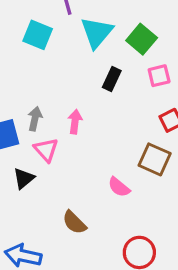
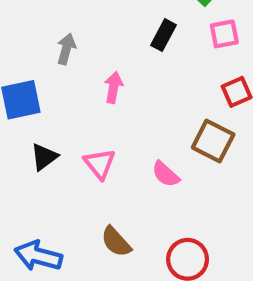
gray arrow: (35, 119) -> (66, 49), moved
pink triangle: (46, 150) -> (100, 164), moved
brown semicircle: (74, 222) -> (116, 242), moved

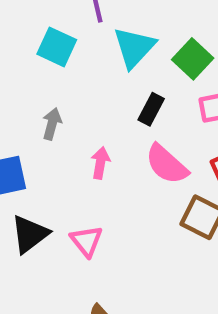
black triangle: (44, 157) -> (30, 234), size x1.4
pink semicircle: (166, 174) -> (167, 164), moved, size x1.5

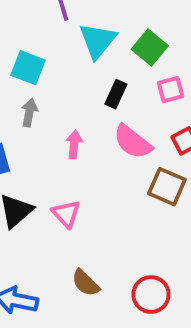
cyan square: (57, 47) -> (28, 68), moved

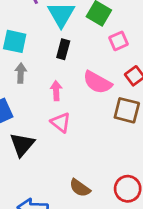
black rectangle: (116, 94) -> (63, 49), moved
pink triangle: (66, 214) -> (61, 122), moved

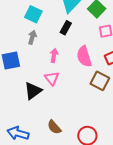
pink semicircle: (97, 82) -> (84, 56), turned 30
black triangle: (22, 145) -> (33, 91), moved

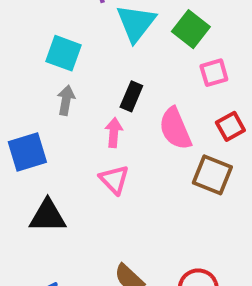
black rectangle: (66, 28) -> (131, 96), moved
black triangle: (33, 91) -> (48, 216), moved, turned 42

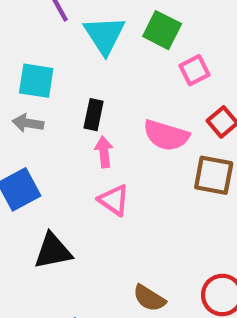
black rectangle: (131, 96) -> (94, 115), moved
gray arrow: (66, 100) -> (28, 123), moved, turned -80
pink semicircle: (175, 129) -> (166, 135), turned -39

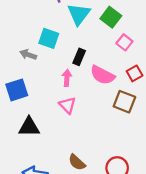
pink square: (195, 70) -> (124, 42), turned -35
cyan square: (36, 81) -> (49, 38), moved
black rectangle: (94, 115) -> (79, 57), moved

